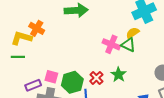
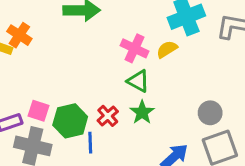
pink cross: (111, 44) -> (134, 48), moved
green triangle: (128, 45) -> (138, 81), moved

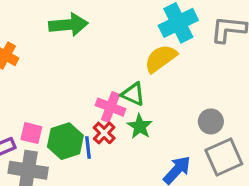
pink cross: (134, 48) -> (111, 107), moved
yellow semicircle: (167, 49) -> (161, 58), size x1.5
blue line: (90, 143) -> (88, 148), moved

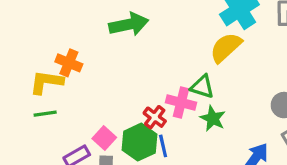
pink square: (31, 133) -> (104, 138), turned 35
red cross: (104, 133) -> (155, 117), moved

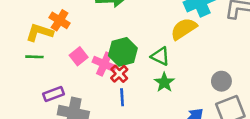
pink cross: (181, 102) -> (104, 64), moved
pink square: (104, 138) -> (79, 56), moved
green hexagon: (139, 142) -> (123, 52), moved

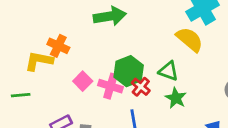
yellow semicircle: (184, 29) -> (190, 39), turned 80
green line: (34, 57) -> (21, 95), moved
red cross: (119, 74) -> (141, 87), moved

